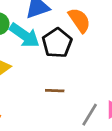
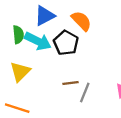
gray line: (90, 115) -> (85, 93), moved

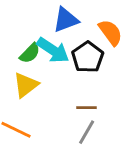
green semicircle: (18, 35) -> (30, 53), moved, turned 42
gray line: (85, 93) -> (87, 132), moved

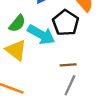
cyan arrow: (53, 50) -> (41, 35), moved
yellow triangle: (26, 85) -> (16, 50), turned -40

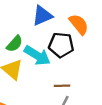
black pentagon: (66, 23) -> (61, 45), turned -30

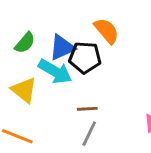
blue triangle: (42, 16) -> (62, 47), moved
green semicircle: (15, 44) -> (25, 43), moved

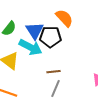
blue triangle: (62, 47) -> (35, 31), turned -36

